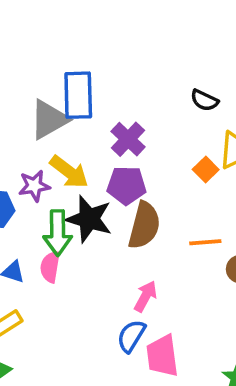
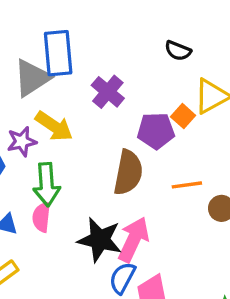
purple pentagon: (126, 185) -> (156, 131), moved
black star: (89, 219) -> (100, 240), moved
pink arrow: (146, 296) -> (134, 240), size x1.5

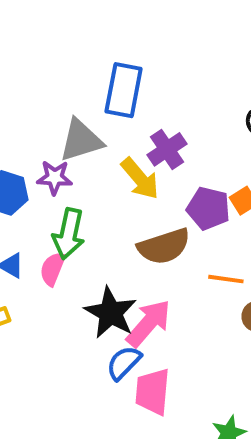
gray triangle: (32, 78) -> (81, 140), moved
yellow arrow: (54, 126) -> (140, 179), moved
brown semicircle: (128, 173) -> (164, 246), turned 45

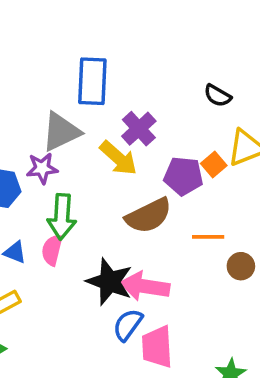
pink arrow: (149, 323) -> (145, 286), turned -114

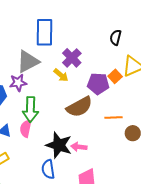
black semicircle: (218, 96) -> (116, 37), turned 77
yellow arrow: (118, 158) -> (61, 75), size x0.7
pink arrow: (145, 286) -> (79, 147), size x0.6
blue semicircle: (128, 325) -> (48, 169), moved, turned -42

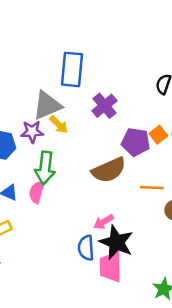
yellow arrow: (61, 75) -> (59, 125), moved
black star: (59, 145) -> (116, 242), moved
pink arrow: (79, 147) -> (104, 222), turned -42
blue semicircle: (48, 169) -> (86, 248), moved

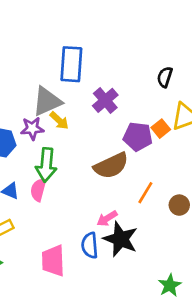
orange line: (152, 188) -> (145, 193), moved, turned -60
pink trapezoid: (111, 267) -> (53, 261), moved

